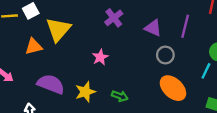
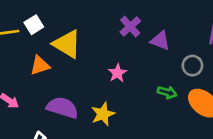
purple triangle: (153, 28) -> (160, 41), moved
yellow triangle: (58, 29) -> (67, 44), turned -36
green arrow: (120, 96) -> (167, 92), moved

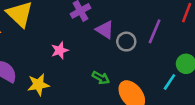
gray circle: (192, 66) -> (126, 42), moved

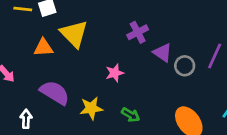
green arrow: (101, 78) -> (131, 115), moved

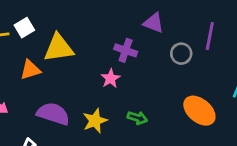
purple cross: (138, 32) -> (126, 50), moved, turned -30
yellow triangle: (74, 34) -> (59, 48), turned -40
purple triangle: (163, 53) -> (153, 23), moved

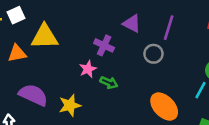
purple line: (210, 36) -> (169, 28), moved
green arrow: (137, 118) -> (109, 83), moved

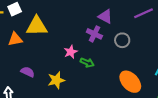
purple line: (169, 28) -> (143, 13), moved, turned 48
purple cross: (104, 45) -> (94, 34), moved
purple semicircle: (33, 95) -> (28, 72), size x0.6

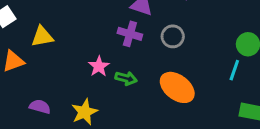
yellow triangle: (37, 26) -> (42, 37), size x0.7
orange ellipse: (130, 82) -> (177, 87), moved

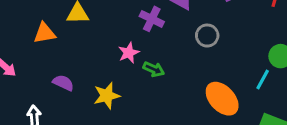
purple cross: (130, 34) -> (152, 19), moved
orange ellipse: (177, 87) -> (222, 99), moved

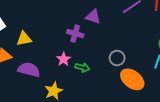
gray circle: (207, 36) -> (117, 58), moved
purple semicircle: (63, 83) -> (29, 70), moved, size x1.5

